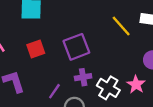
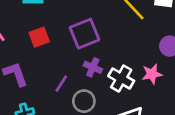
purple cross: (83, 77) -> (93, 67), turned 35
pink star: (136, 84) -> (152, 74), turned 30

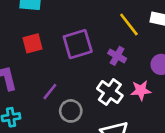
purple cross: (93, 67) -> (117, 56), moved

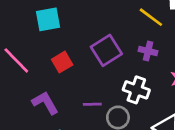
purple line: (50, 92) -> (92, 104), turned 66
white cross: (110, 92) -> (136, 90), moved

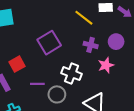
purple cross: (148, 51) -> (91, 45), moved
red square: (62, 62) -> (17, 64), moved

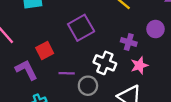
purple cross: (91, 45) -> (129, 42), moved
pink star: (106, 65) -> (139, 65), moved

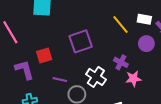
purple circle: (155, 29) -> (146, 44), moved
pink star: (139, 65) -> (133, 79), moved

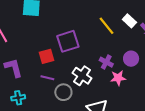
white rectangle: (144, 19) -> (129, 21), turned 32
purple circle: (146, 44) -> (131, 59), moved
red square: (44, 55) -> (46, 56), moved

